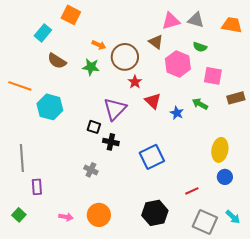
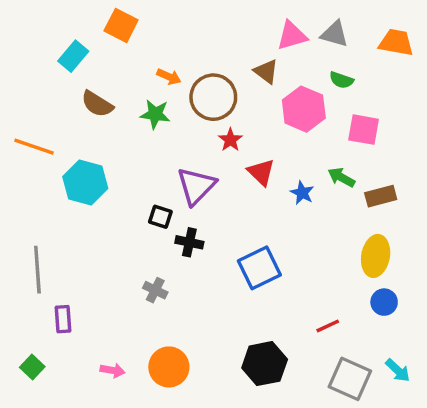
brown rectangle: (236, 98) -> (381, 196), moved

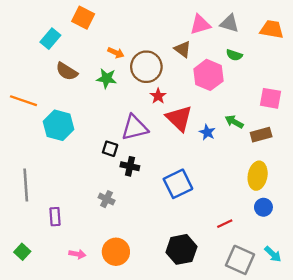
pink square: (364, 130) -> (270, 98), moved
red triangle: (261, 172) -> (179, 118), size x1.4
purple triangle: (196, 186) -> (135, 128), turned 32
purple rectangle: (63, 319) -> (55, 217), moved

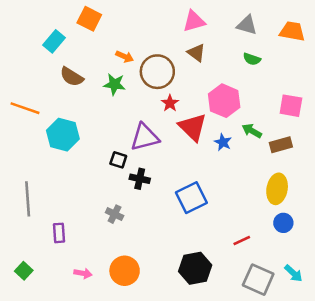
pink triangle: (200, 25) -> (194, 21), moved
pink hexagon: (208, 75) -> (224, 101), moved

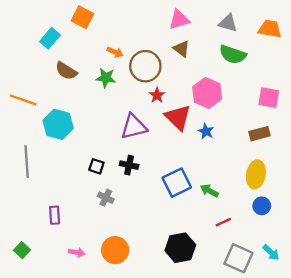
green semicircle: (252, 59) -> (233, 55), size x1.6
green arrow: (252, 131) -> (209, 191), moved
black square: (118, 160) -> (96, 166), moved
gray line: (28, 199) -> (27, 162), moved

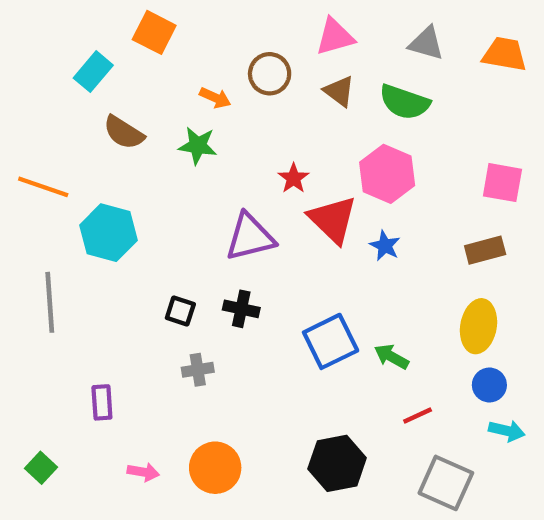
green semicircle: (233, 55) -> (405, 102), moved
brown circle: (145, 66) -> (270, 74), moved, size x0.7
gray cross: (106, 198) -> (198, 370), turned -35
cyan arrow: (271, 252) -> (507, 431), moved, turned -30

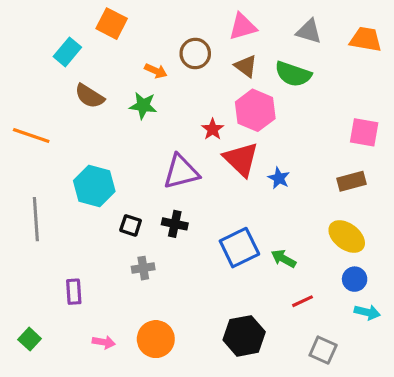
pink hexagon: (387, 174) -> (255, 110), moved
cyan hexagon: (109, 233) -> (94, 186), moved
yellow ellipse: (479, 326) -> (347, 237), turned -63
gray square: (446, 483) -> (323, 350), size x0.7

